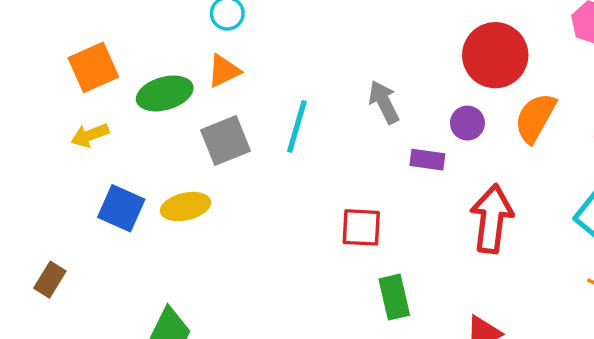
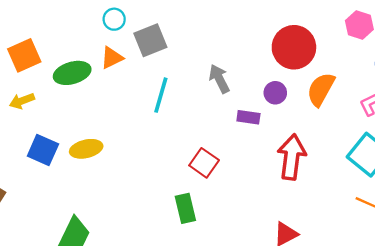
gray square: (226, 140) -> (150, 40), moved
red square: (361, 227) -> (204, 163), turned 32
green rectangle: (394, 297) -> (185, 208), moved

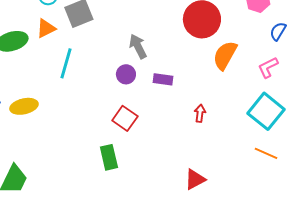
purple circle: (275, 93) -> (126, 74), moved
cyan line: (161, 95) -> (66, 63), moved
red arrow: (292, 157) -> (200, 113), size x0.5

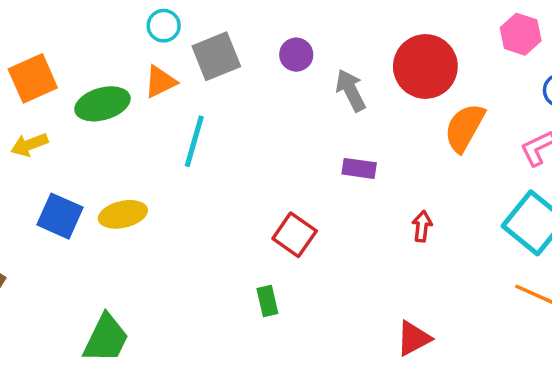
gray arrow: (138, 46) -> (351, 90), moved
purple circle: (126, 74) -> (296, 55), moved
green rectangle: (109, 157) -> (267, 301), size x0.7

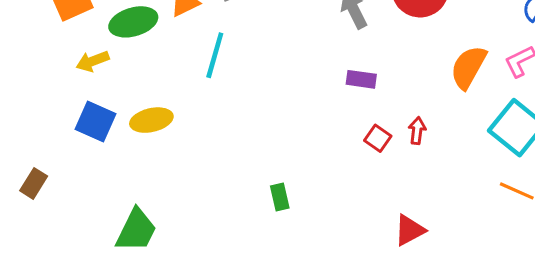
orange semicircle: (465, 128) -> (468, 67), moved
yellow arrow: (29, 145) -> (93, 61), moved
red square: (295, 235) -> (378, 138), moved, size x0.7

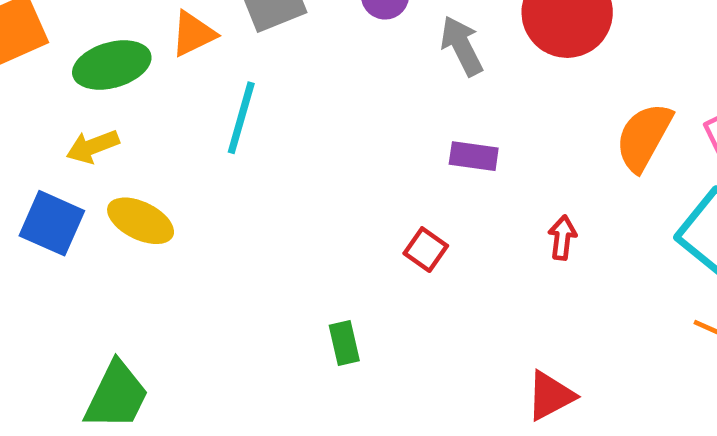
yellow arrow: (93, 61) -> (93, 146), moved
yellow ellipse: (151, 120) -> (141, 221), turned 39
red square: (378, 138) -> (426, 250), moved

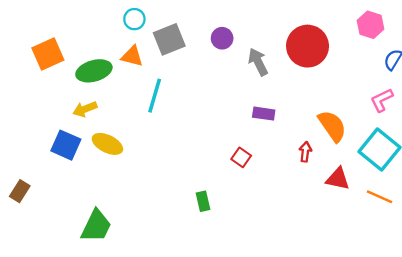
orange triangle: (193, 34) -> (132, 56), turned 40
orange semicircle: (644, 137) -> (332, 126), moved, turned 116
red triangle: (550, 396) -> (338, 179), moved, turned 40

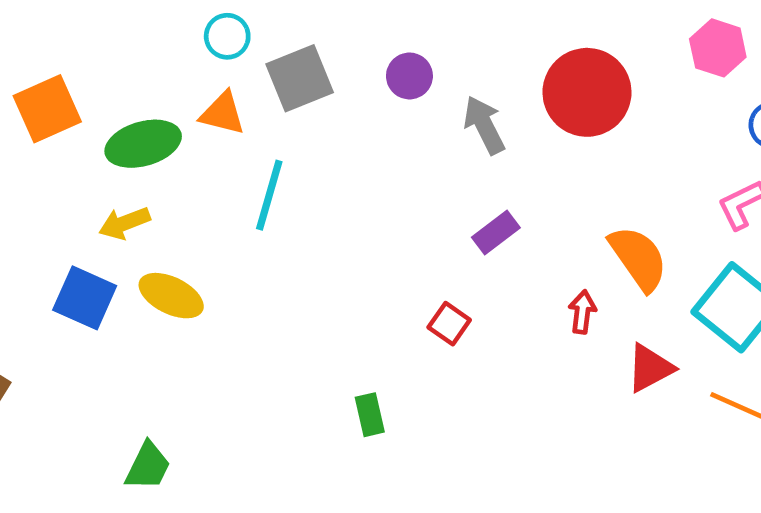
purple rectangle: (264, 114) -> (496, 233), turned -45
red triangle: (338, 179) -> (650, 368), turned -40
green trapezoid: (96, 226) -> (148, 466), size x0.7

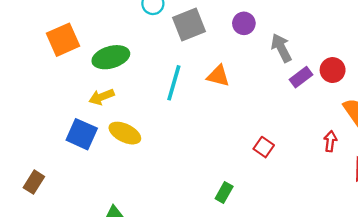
red circle: (587, 92) -> (333, 70), moved, size x0.6
orange triangle: (223, 113) -> (218, 76), moved
purple rectangle: (496, 233) -> (301, 77), moved
green rectangle: (370, 415) -> (224, 193), turned 42

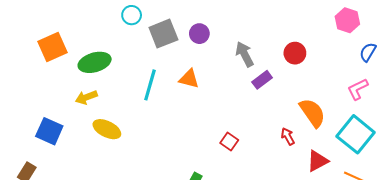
purple circle: (244, 23) -> (199, 34), moved
red circle: (333, 70) -> (295, 53), moved
blue square: (82, 134) -> (49, 131), moved
red arrow: (330, 141) -> (288, 136), turned -36

